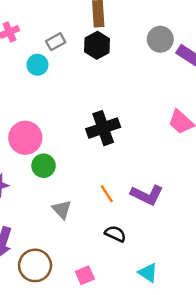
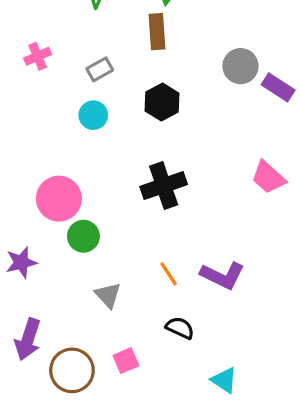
black hexagon: (97, 45) -> (162, 102), moved
cyan circle: (37, 65) -> (93, 115), moved
pink square: (85, 275) -> (126, 361), moved

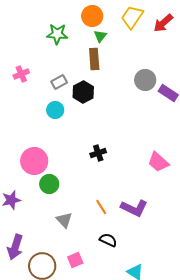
black hexagon: (162, 102) -> (83, 92), moved
pink trapezoid: (268, 177) -> (158, 162), moved
black cross: (164, 186) -> (98, 153), size x0.6

